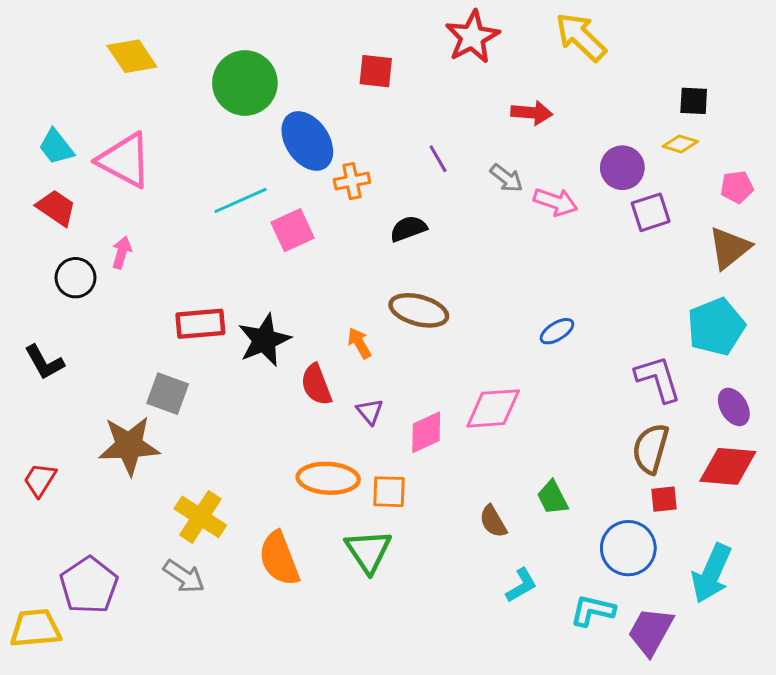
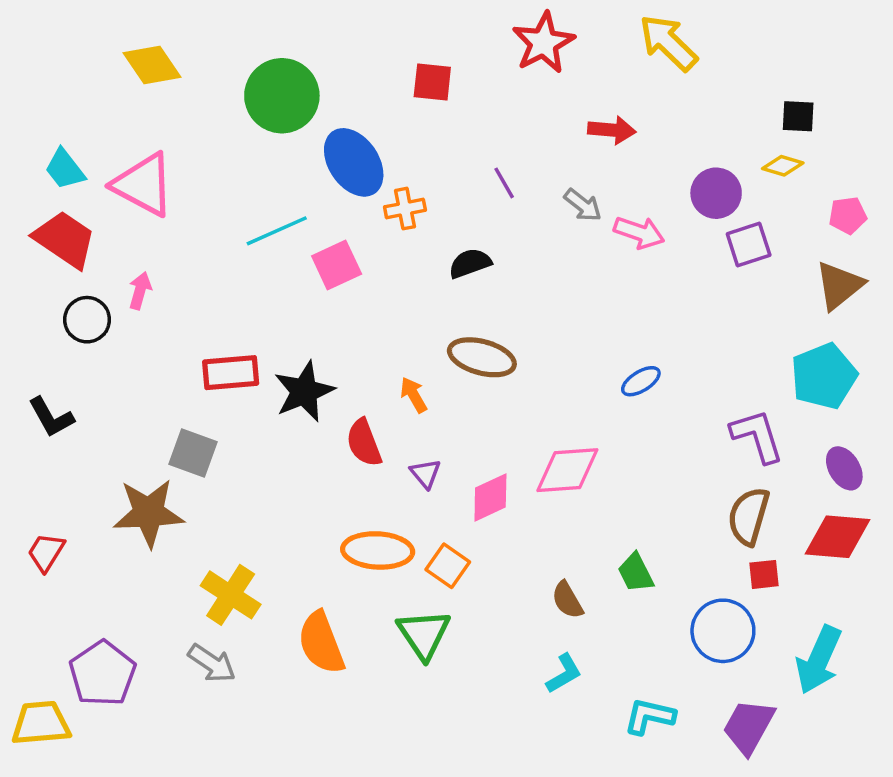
red trapezoid: (56, 208) -> (65, 239), size x1.4
orange square: (389, 492) -> (448, 566), turned 33
cyan L-shape: (521, 585) -> (564, 674), moved
cyan L-shape: (593, 611) -> (649, 716), moved

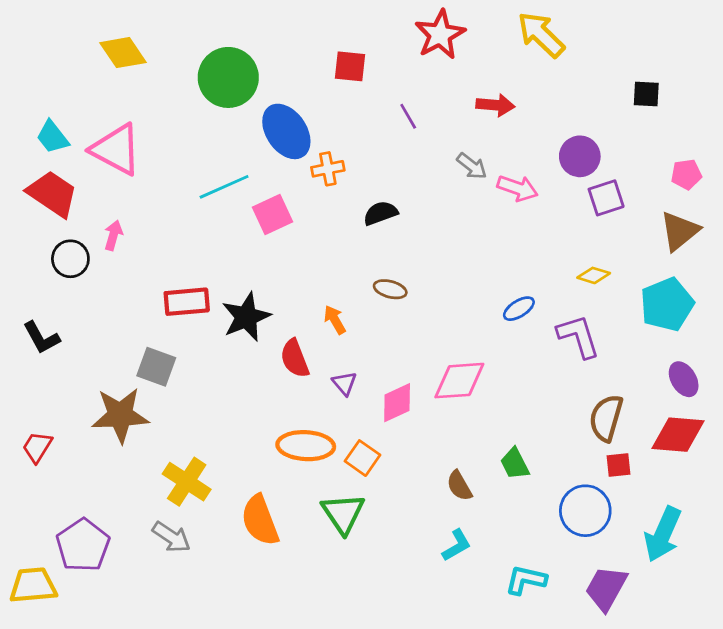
yellow diamond: (783, 166) -> (594, 275), moved
purple line: (504, 183) -> (408, 116), moved
brown ellipse: (482, 357) -> (390, 289), size x0.6
purple L-shape: (757, 436) -> (578, 336), moved

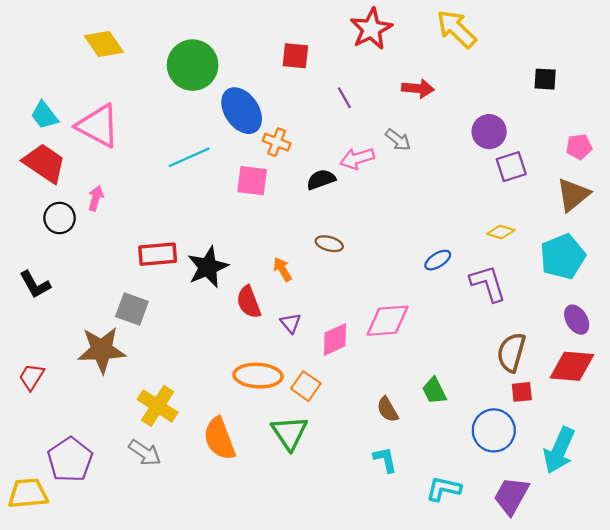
orange cross: (328, 169) -> (277, 142), turned 32
pink arrow: (518, 188) -> (357, 158), moved, turned 144
pink square: (273, 214) -> (252, 181), moved, turned 32
cyan L-shape: (457, 545) -> (385, 460), turned -72

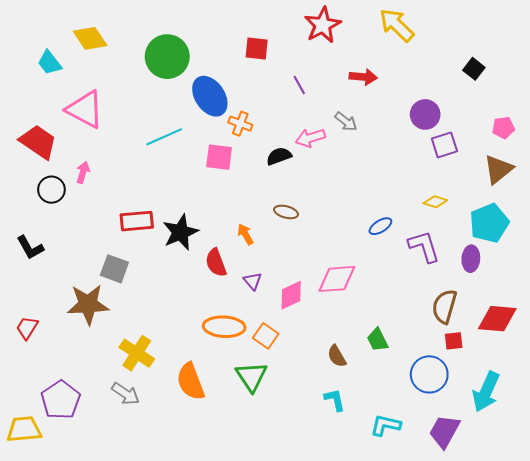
black square: (545, 79) -> (474, 69), turned 35
cyan trapezoid: (44, 115) -> (49, 63), moved
purple ellipse: (577, 320) -> (471, 259), moved, turned 35

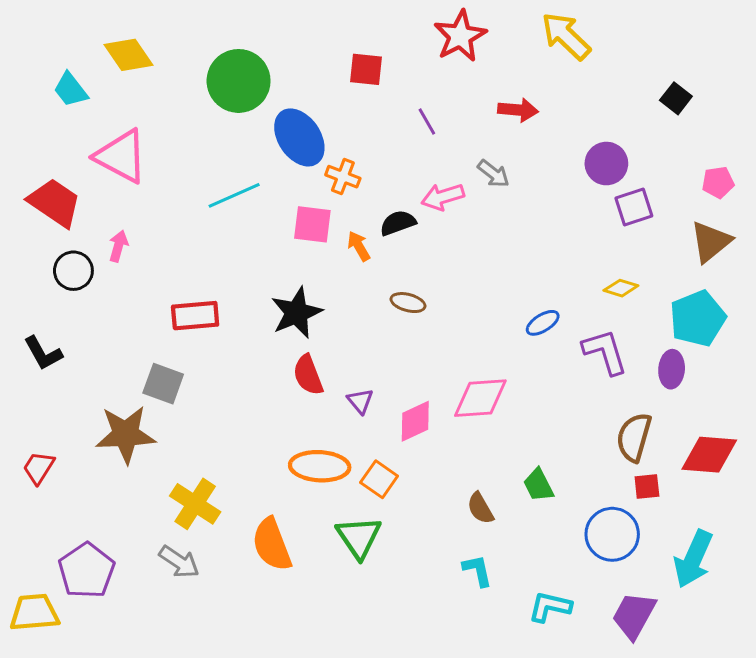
black star: (180, 232) -> (296, 313), moved
orange arrow: (245, 234) -> (359, 246), moved

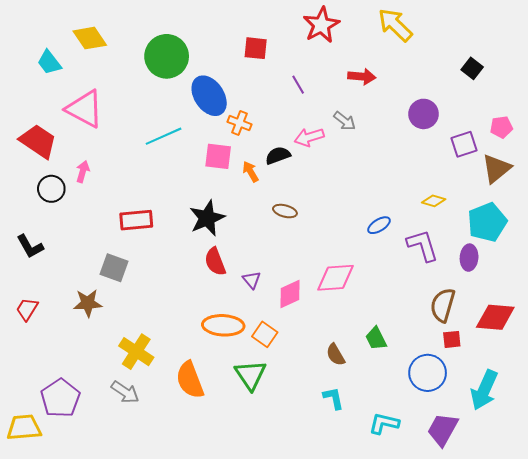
purple square: (634, 207) -> (464, 144), moved
brown star: (126, 434) -> (88, 303), size x0.7
red trapezoid: (39, 468) -> (27, 309), moved

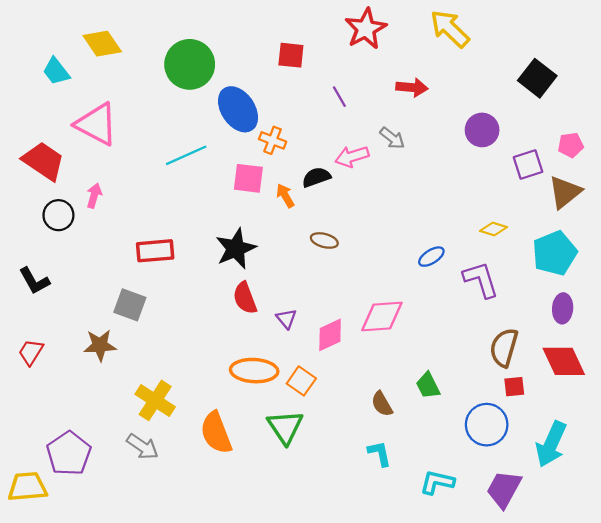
black square: (472, 68) -> (537, 78), size x1.5
purple ellipse: (469, 258) -> (563, 308), moved
red diamond: (495, 317) -> (564, 361), turned 60

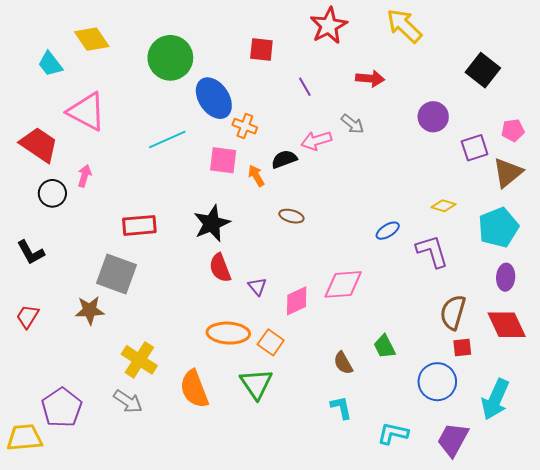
gray square: (130, 305) -> (117, 274), size x1.4

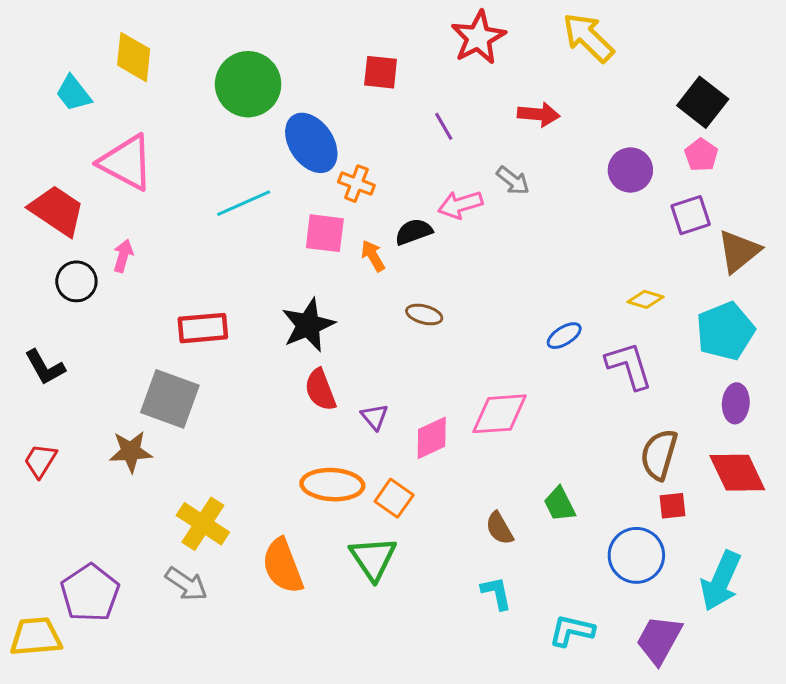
yellow diamond: (92, 39) -> (134, 57), turned 40
pink pentagon: (513, 130) -> (701, 155), moved, turned -30

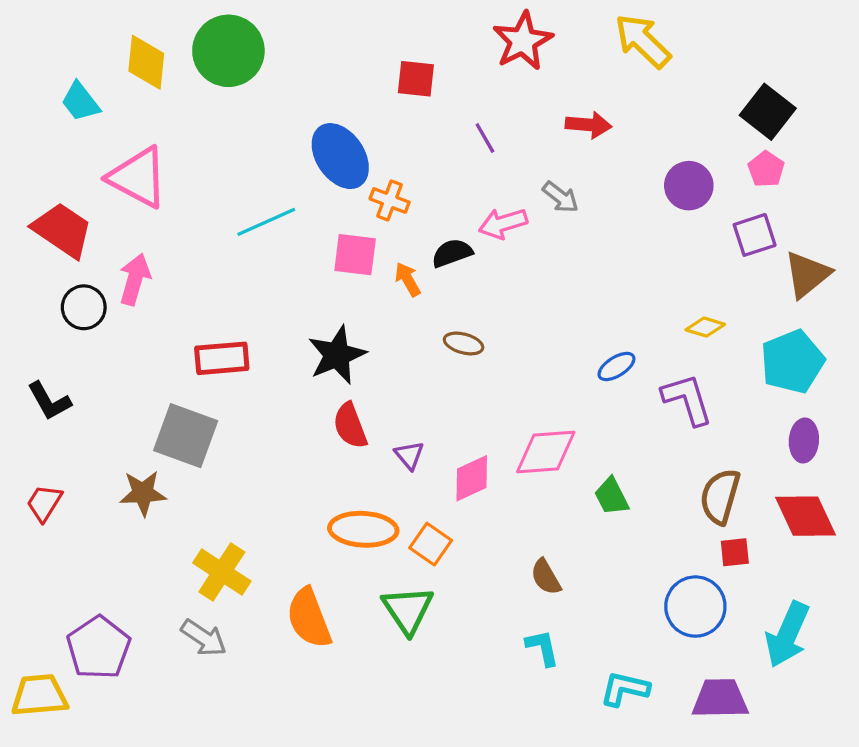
green circle: (248, 84) -> (228, 51), moved
pink arrow: (123, 256) -> (135, 279), size x1.4
green trapezoid: (560, 504) -> (612, 496), moved
purple trapezoid: (659, 640) -> (720, 699), turned 60

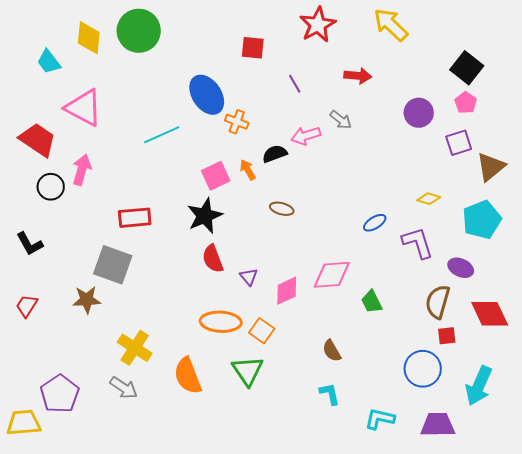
pink square: (355, 255) -> (216, 176), moved, turned -32
purple ellipse: (804, 440) -> (461, 268), moved, turned -70

